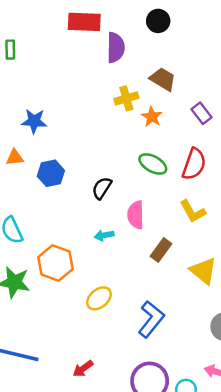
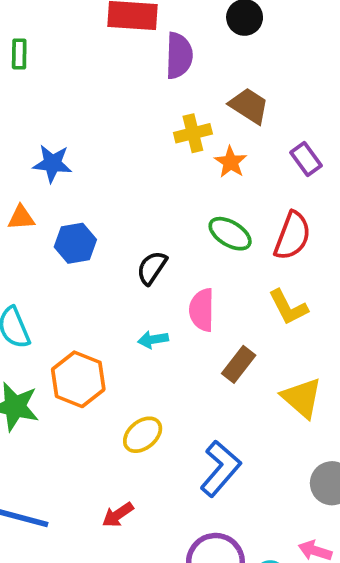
red arrow: (83, 369) -> (118, 515), moved

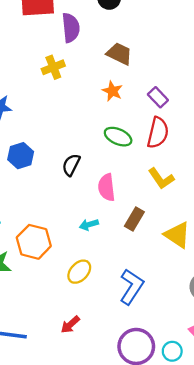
yellow cross: (193, 133) -> (53, 67), moved
purple rectangle: (306, 159) -> (158, 97), moved
cyan arrow: (153, 340) -> (89, 225), moved

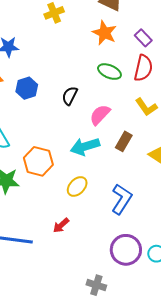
orange star: (112, 91) -> (104, 33), size x1.4
pink semicircle: (106, 187) -> (100, 115), turned 50
cyan arrow: (89, 225) -> (85, 146), size x1.8
red arrow: (70, 325) -> (61, 225), moved

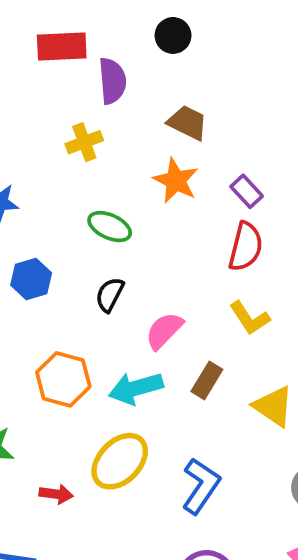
green ellipse: (109, 72) -> (110, 227), moved
orange hexagon: (38, 161) -> (63, 379), moved
yellow ellipse: (77, 186) -> (120, 461), size x1.5
red arrow: (61, 225) -> (56, 494), moved, turned -132

